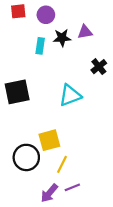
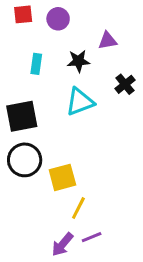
black star: (62, 38) -> (78, 61), moved
cyan rectangle: (40, 46) -> (36, 64), moved
cyan triangle: (70, 95) -> (80, 102), moved
black circle: (26, 157) -> (25, 160), moved

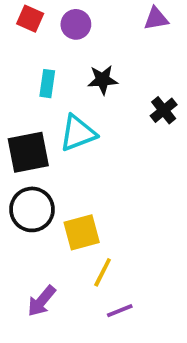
red square: (23, 14) -> (30, 19), turned 30
purple triangle: (108, 41) -> (156, 19), moved
cyan triangle: (80, 102) -> (78, 133), moved
purple arrow: (62, 244) -> (42, 301), moved

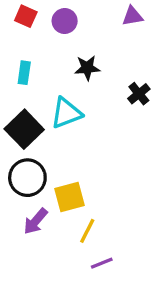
cyan rectangle: (47, 84) -> (24, 73), moved
black square: (28, 152) -> (24, 129), turned -33
purple arrow: (42, 301) -> (36, 221), moved

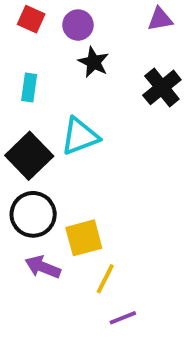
black star: (87, 68) -> (94, 62), moved, turned 30
black cross: (139, 94) -> (162, 87), moved, size x1.4
purple arrow: (36, 221) -> (43, 267), turned 72

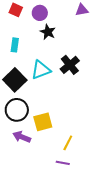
black cross: (162, 87) -> (70, 65), moved
yellow line: (105, 279) -> (68, 143), moved
purple line: (123, 318) -> (63, 163), turned 32

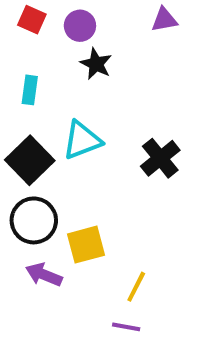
black cross: (70, 65) -> (160, 158), moved

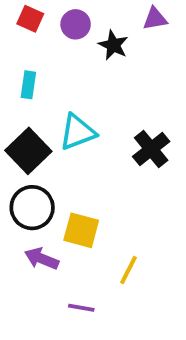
black star: (96, 64) -> (113, 45), moved
yellow square: (86, 245) -> (81, 230), turned 30
purple line: (126, 327) -> (81, 308), moved

